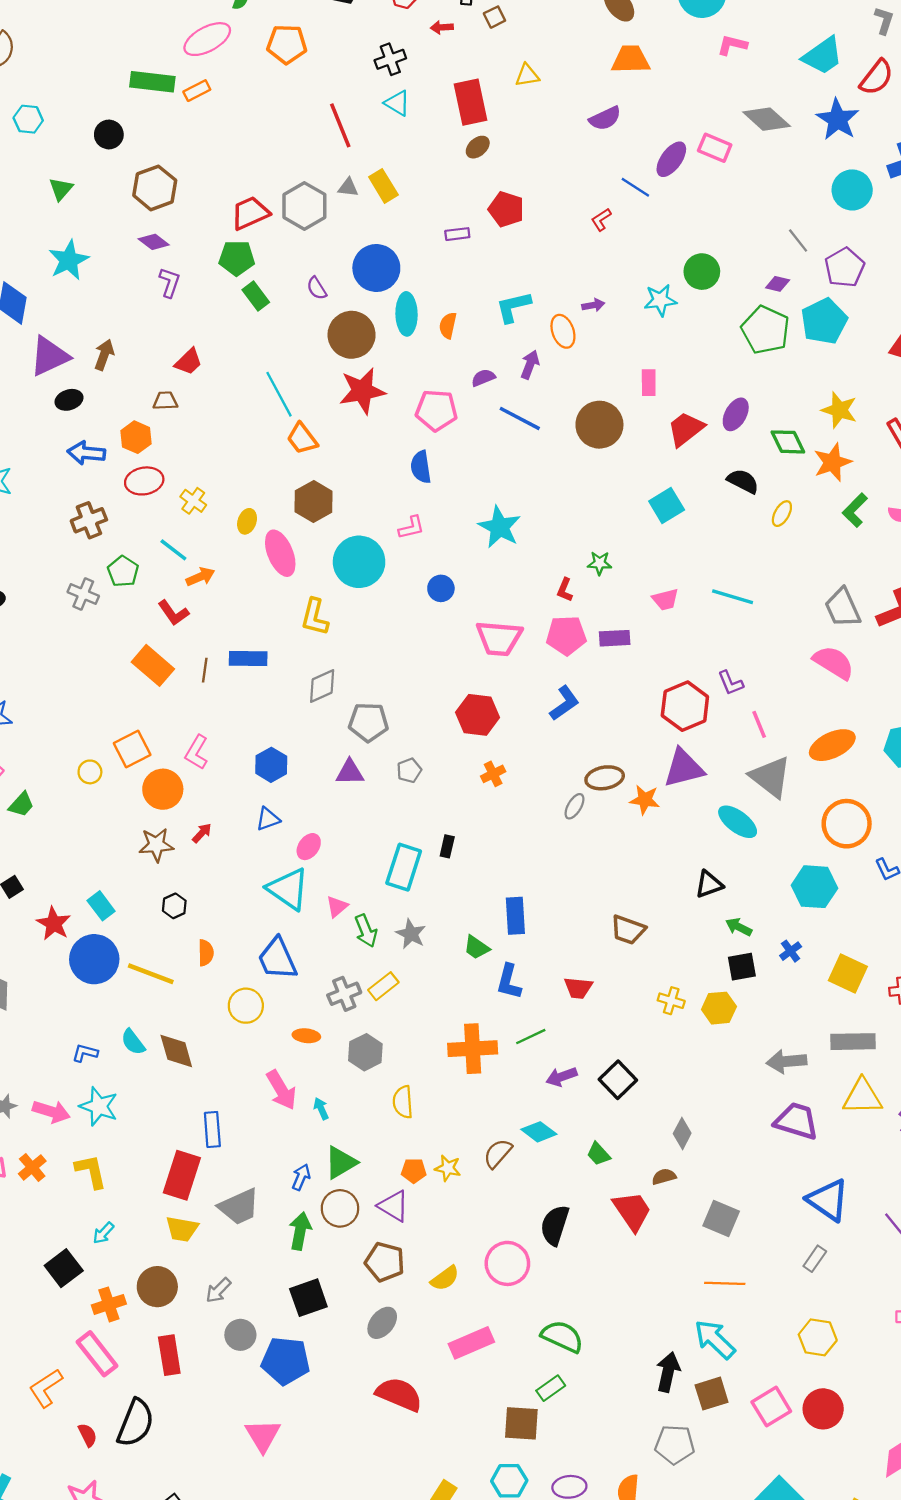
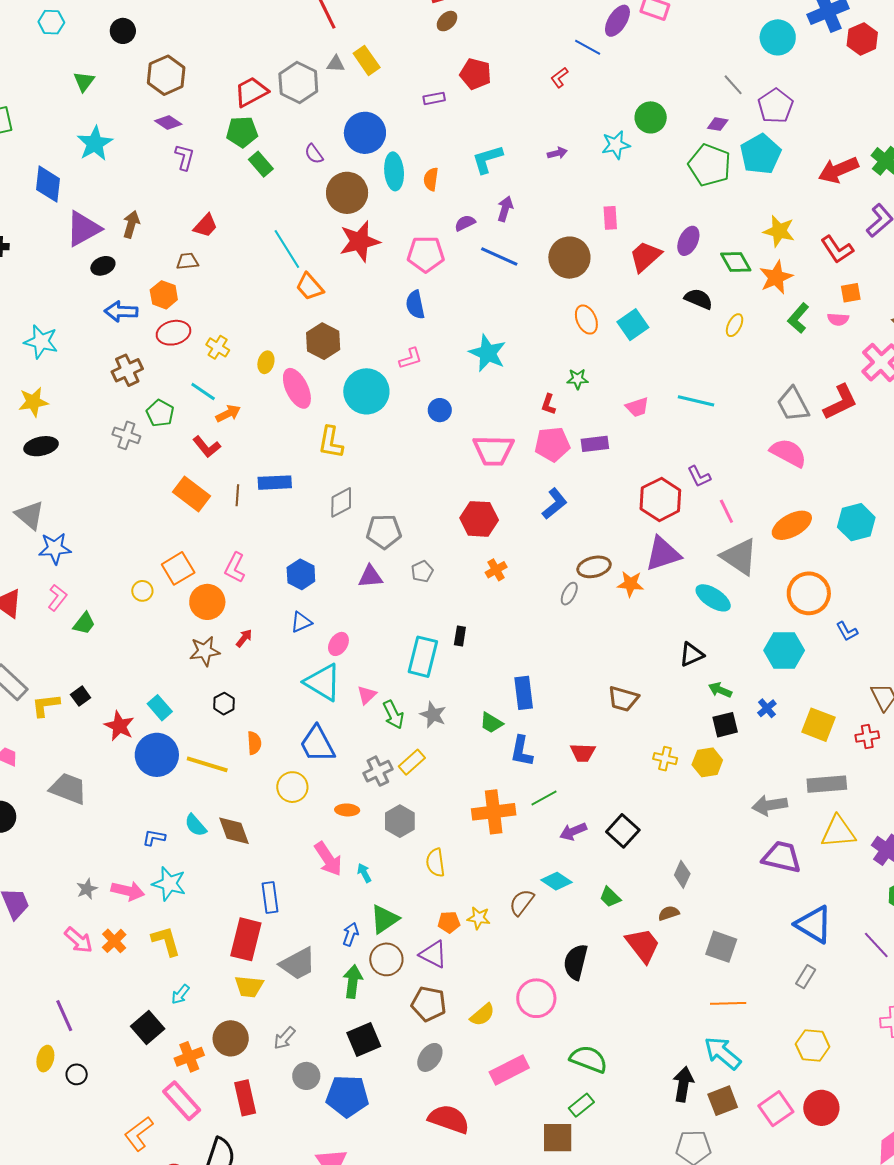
orange ellipse: (563, 331) -> (586, 320), moved

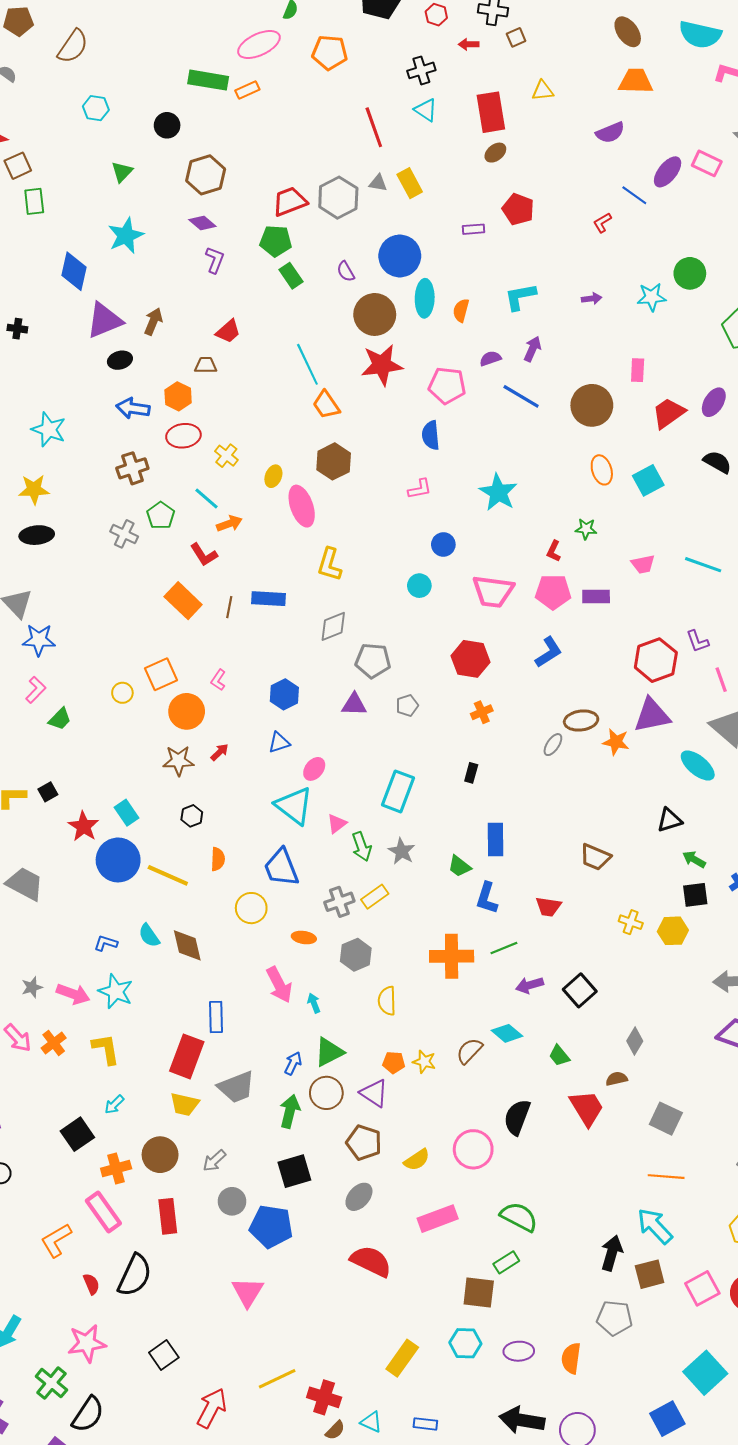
cyan circle: (366, 391) -> (419, 586), moved, size x0.5
pink L-shape: (235, 568) -> (218, 680), size x0.7
black rectangle: (460, 636) -> (471, 773), moved

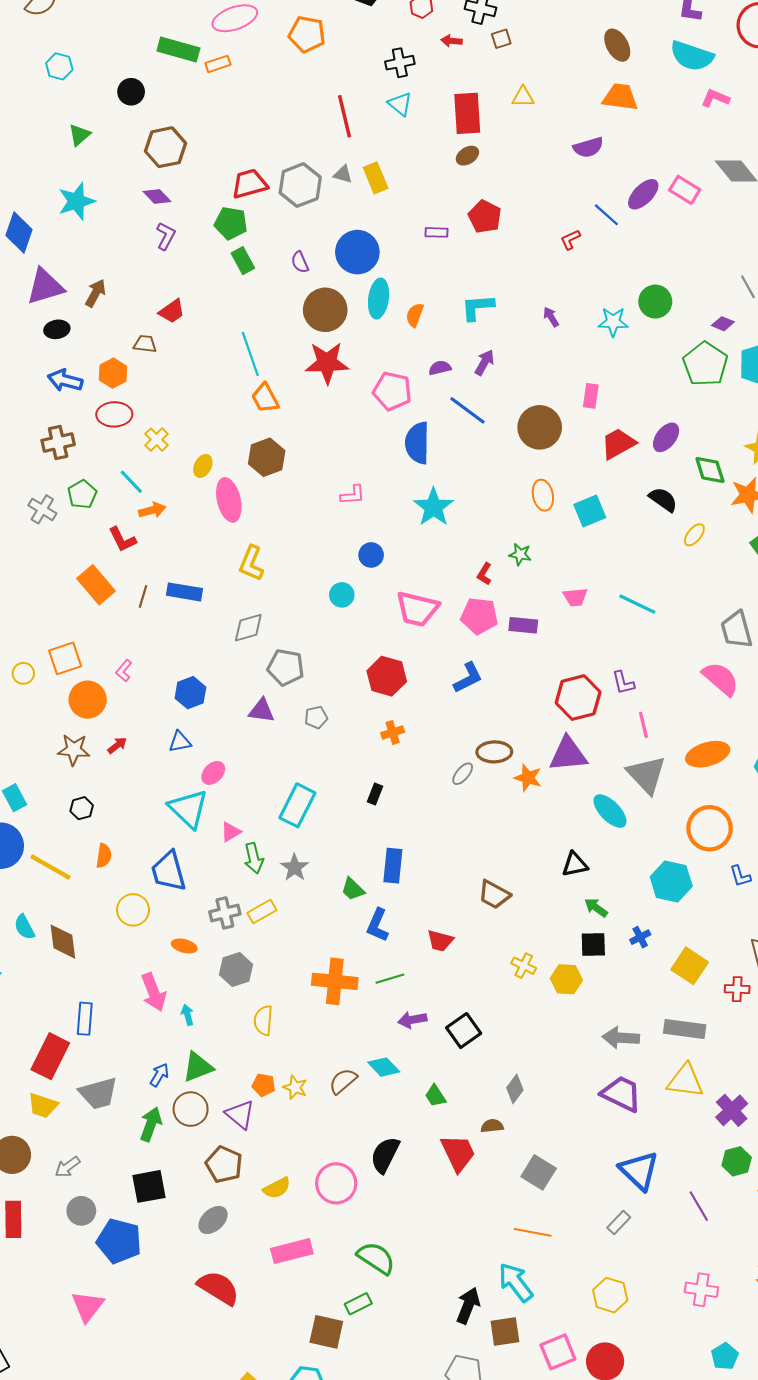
purple arrow: (592, 299) -> (551, 317), turned -120
blue semicircle: (431, 435) -> (417, 443), moved, size x1.4

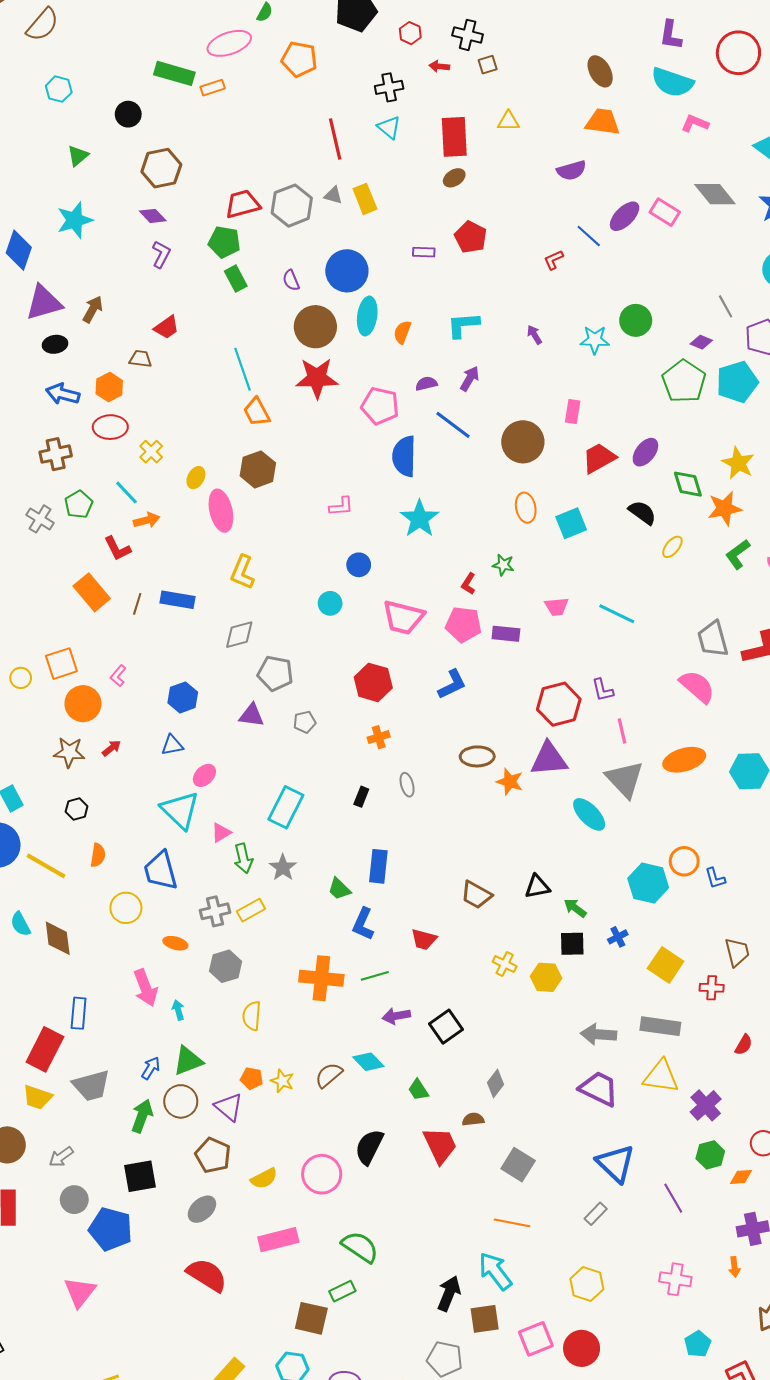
gray ellipse: (463, 774) -> (407, 785), moved, turned -55
orange circle: (710, 828) -> (684, 861), moved, size x0.7
black triangle: (575, 864) -> (537, 887), moved

